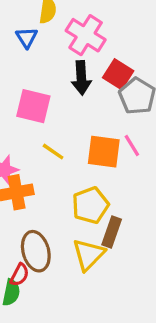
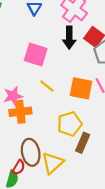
yellow triangle: (89, 254) -> (53, 163), moved

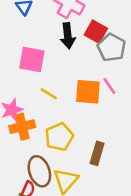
yellow pentagon: (70, 124) -> (59, 137), moved

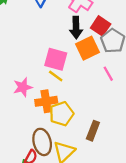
pink square: (32, 60) -> (56, 59), moved
orange square: (88, 92) -> (87, 48), moved, turned -35
orange cross: (22, 127) -> (46, 101), moved

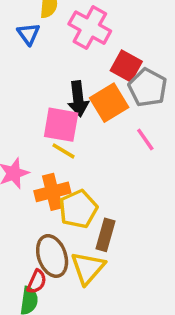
black arrow: (76, 28) -> (78, 99), moved
brown rectangle: (93, 131) -> (106, 235), moved

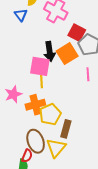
pink line: (145, 139) -> (88, 74), turned 32
yellow line: (64, 151) -> (41, 81), turned 56

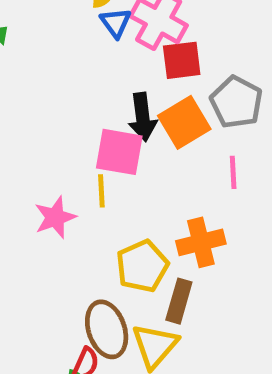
blue triangle: (21, 15) -> (116, 23), moved
red square: (77, 33) -> (182, 60), moved, turned -36
yellow line: (41, 81) -> (101, 191), moved
orange cross: (35, 105) -> (201, 242), moved

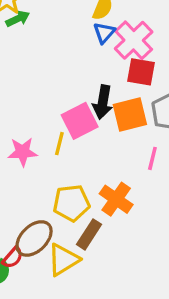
pink square: (119, 152) -> (80, 121), turned 36
orange cross: (201, 242) -> (116, 199), turned 32
brown ellipse: (107, 329) -> (34, 238), turned 48

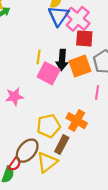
blue triangle: (104, 33) -> (59, 16), size x1.5
pink square: (80, 121) -> (49, 73), turned -30
yellow line: (59, 144) -> (39, 57), moved

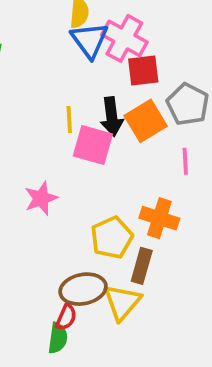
brown ellipse: (27, 151) -> (83, 289), turned 50

